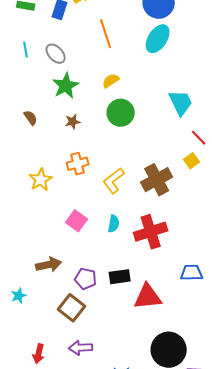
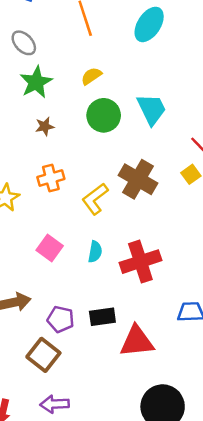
cyan trapezoid: (181, 103) -> (152, 109), moved
brown cross: (157, 180) -> (138, 179), moved, turned -32

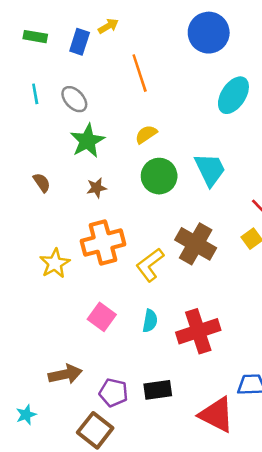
cyan ellipse: (149, 24) -> (233, 95), moved
orange cross: (51, 178) -> (103, 243), size x1.5
red triangle: (137, 341) -> (216, 415), moved, turned 33

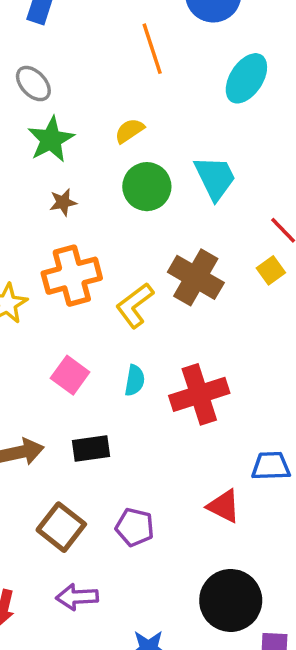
orange line: (140, 73) -> (152, 49), moved
black rectangle: (158, 390) -> (91, 449), moved
purple pentagon: (113, 393) -> (135, 527), moved
red triangle: (216, 415) -> (224, 506), size x0.7

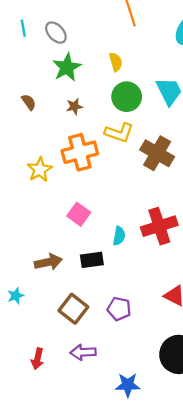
yellow semicircle: (129, 131) -> (116, 62), turned 108
yellow L-shape: (135, 305) -> (119, 133), moved, turned -124
cyan semicircle: (135, 380) -> (119, 236), moved

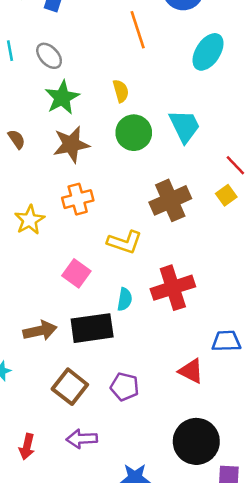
brown star: (74, 106) -> (71, 144), size x1.8
yellow L-shape: (119, 133) -> (125, 242), moved
orange cross: (80, 152) -> (78, 199), size x0.7
brown cross: (157, 153) -> (170, 200), turned 36
black rectangle: (92, 260) -> (92, 328), size x1.5

